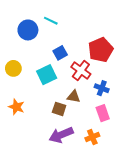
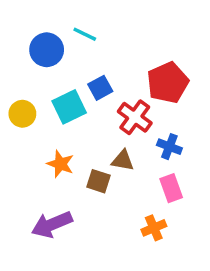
cyan square: (47, 75) -> (69, 107), moved
orange star: (16, 107) -> (60, 164), moved
purple arrow: (61, 135) -> (52, 224), moved

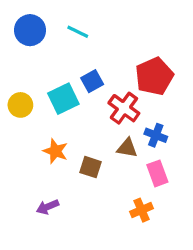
blue circle: (47, 50) -> (30, 30), moved
brown triangle: (123, 160) -> (127, 148), moved
purple arrow: (52, 224) -> (48, 207), size x0.6

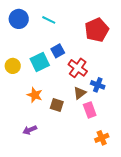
red pentagon: (154, 76) -> (97, 30), moved
brown triangle: (127, 148) -> (80, 93), turned -48
pink rectangle: (157, 173) -> (90, 110), moved
orange cross: (141, 210) -> (102, 138), moved

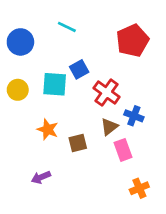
blue circle: (19, 19) -> (20, 42), moved
cyan square: (40, 62) -> (55, 84), turned 30
brown square: (57, 105) -> (78, 143), turned -32

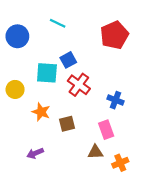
yellow circle: (18, 90) -> (15, 89), moved
red cross: (107, 93) -> (79, 85), moved
brown triangle: (109, 127) -> (95, 152), moved, turned 35

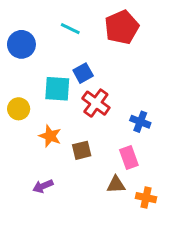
red pentagon: (114, 35) -> (122, 27), moved
orange cross: (120, 163) -> (146, 198), turned 35

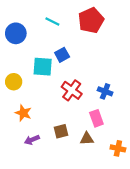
red cross: (96, 103) -> (72, 90), moved
orange star: (50, 136) -> (23, 113), moved
brown square: (82, 150) -> (61, 131), moved
orange cross: (146, 198) -> (118, 148), moved

